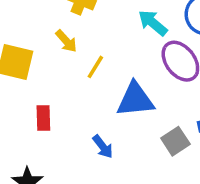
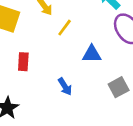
blue triangle: (135, 100) -> (92, 54), size x0.7

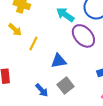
gray square: (119, 87) -> (66, 85), moved

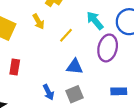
purple ellipse: (83, 36) -> (108, 48), turned 40
yellow line: (33, 43) -> (66, 35), moved

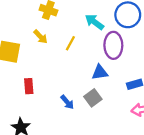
blue triangle: (75, 67) -> (100, 72), moved

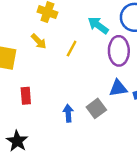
blue triangle: (100, 72) -> (118, 88), moved
blue arrow: (67, 102) -> (68, 113), turned -144

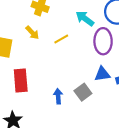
yellow line: (72, 49) -> (61, 39), turned 32
red rectangle: (26, 96) -> (21, 81), size x1.5

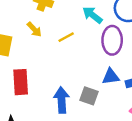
gray square: (83, 92) -> (89, 96), turned -35
blue arrow: (58, 96) -> (62, 100), size x1.5

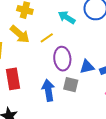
yellow arrow: (34, 29) -> (20, 34), size x1.5
purple ellipse: (112, 40) -> (62, 59), moved

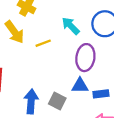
purple ellipse: (62, 59) -> (85, 58), moved

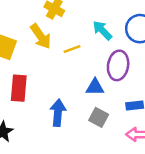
blue triangle: (80, 86) -> (95, 87), moved
gray square: (57, 101) -> (99, 117), moved

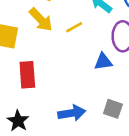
blue arrow: (58, 113) -> (72, 113), moved, turned 85
gray square: (99, 117) -> (113, 109), moved

